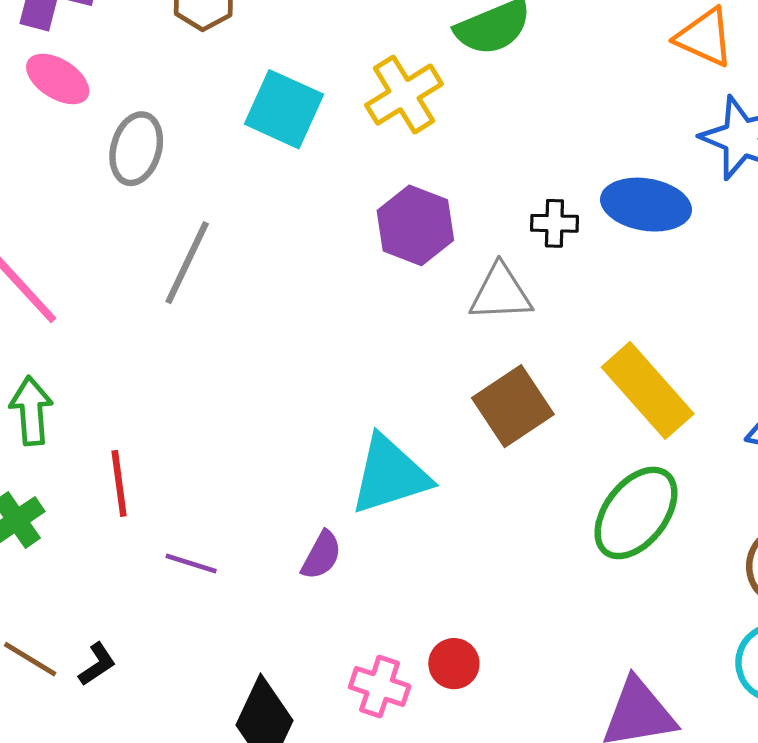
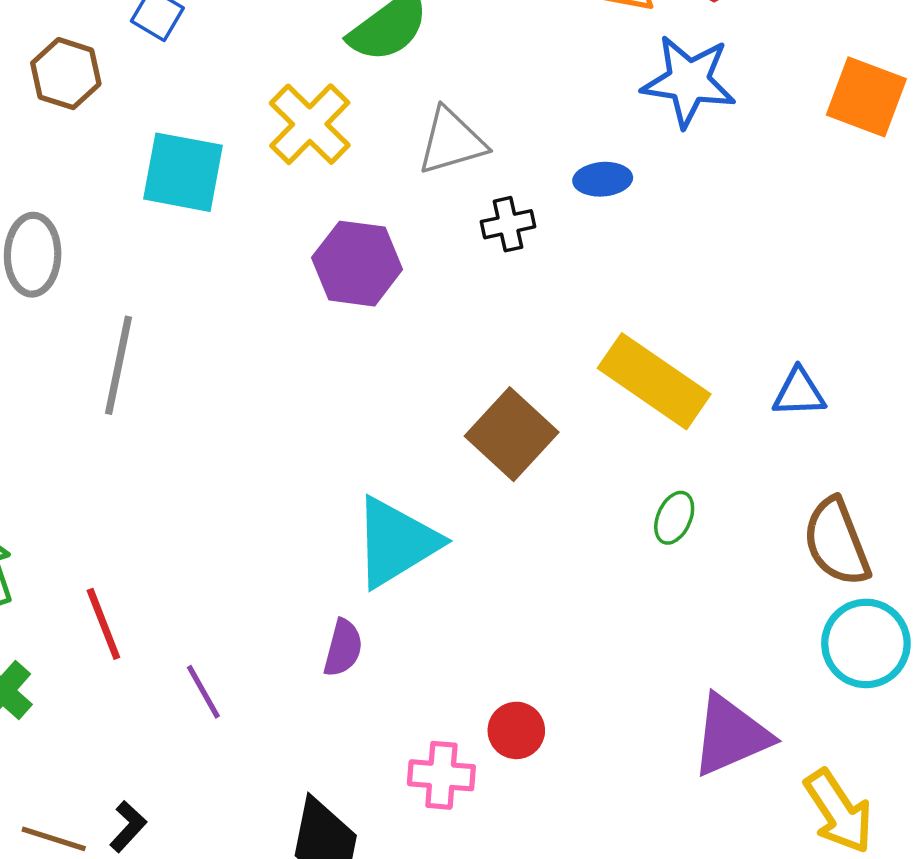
blue ellipse: (646, 205) -> (603, 179), size x0.6
gray triangle: (501, 293) -> (452, 141), moved
green ellipse: (636, 513) -> (674, 518), size x0.5
purple line: (191, 563) -> (203, 692), turned 57

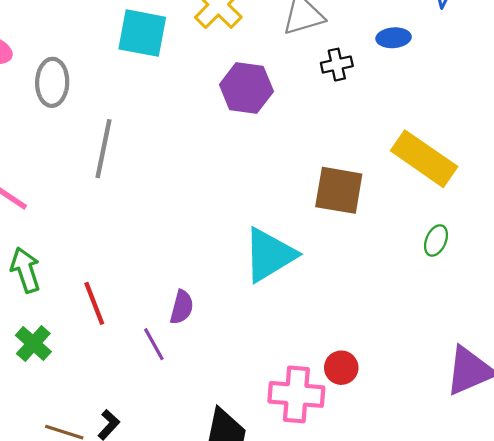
brown square: (512, 434) -> (339, 190), turned -33
purple semicircle: (343, 648) -> (182, 307), moved
pink cross: (441, 775) -> (296, 394), size x1.4

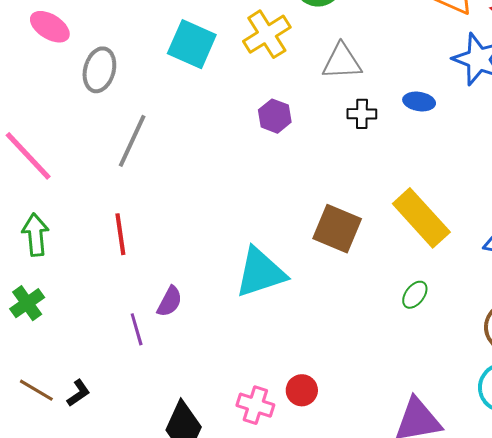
purple hexagon: (246, 88) -> (275, 116), size x0.7
red line: (94, 303) -> (120, 234), moved
pink cross: (296, 394) -> (255, 405), size x0.7

